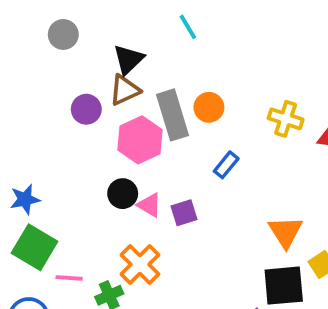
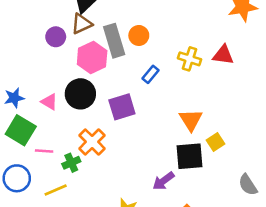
yellow cross: (286, 119) -> (189, 59), moved
black circle: (123, 194) -> (80, 94), size x1.5
pink triangle: (150, 205) -> (49, 102), moved
purple square: (184, 213) -> (122, 107), size x1.5

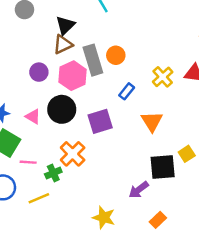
purple circle: (56, 37) -> (39, 72), moved
yellow cross: (189, 59) -> (163, 77), turned 30
orange triangle: (191, 120) -> (152, 121), moved

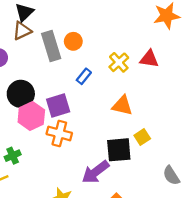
pink hexagon: (73, 76) -> (31, 116), moved
orange triangle: (152, 121) -> (122, 105), moved, turned -45
orange cross: (73, 154) -> (59, 134), moved, turned -30
purple arrow: (139, 190) -> (95, 172), size x1.4

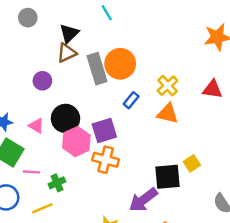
orange circle: (73, 41) -> (120, 64), size x1.6
red triangle: (149, 59) -> (212, 89), moved
orange triangle: (122, 105) -> (168, 114), moved

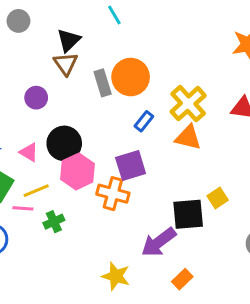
brown triangle: (67, 53) -> (66, 64), turned -40
gray rectangle: (97, 69) -> (103, 83), size x0.7
yellow cross: (168, 86) -> (188, 104), size x1.4
purple square: (104, 131) -> (131, 166), moved
yellow line: (42, 208) -> (36, 191), moved

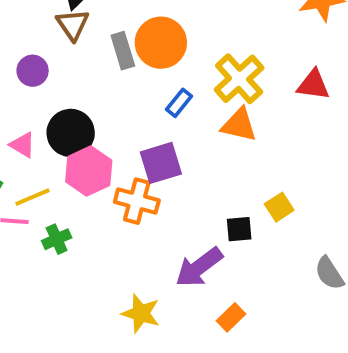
black square: (188, 214) -> (239, 229), size x0.6

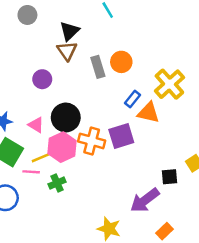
orange circle: (161, 43) -> (121, 62), size x0.7
orange triangle: (239, 125) -> (148, 113), moved
pink hexagon: (89, 171) -> (62, 147), moved
orange cross: (137, 201) -> (92, 141), moved

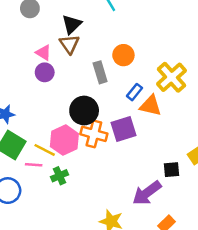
gray rectangle: (98, 67) -> (100, 72), moved
black circle: (66, 117) -> (84, 111), moved
pink triangle: (36, 125) -> (43, 53), moved
yellow line: (42, 157) -> (45, 150), turned 50

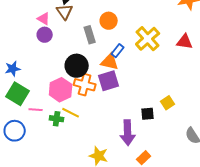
orange triangle: (151, 106) -> (110, 62), moved
yellow line: (45, 150) -> (71, 113), moved
green cross: (59, 176) -> (57, 119), turned 32
purple arrow: (147, 193) -> (128, 133), turned -55

